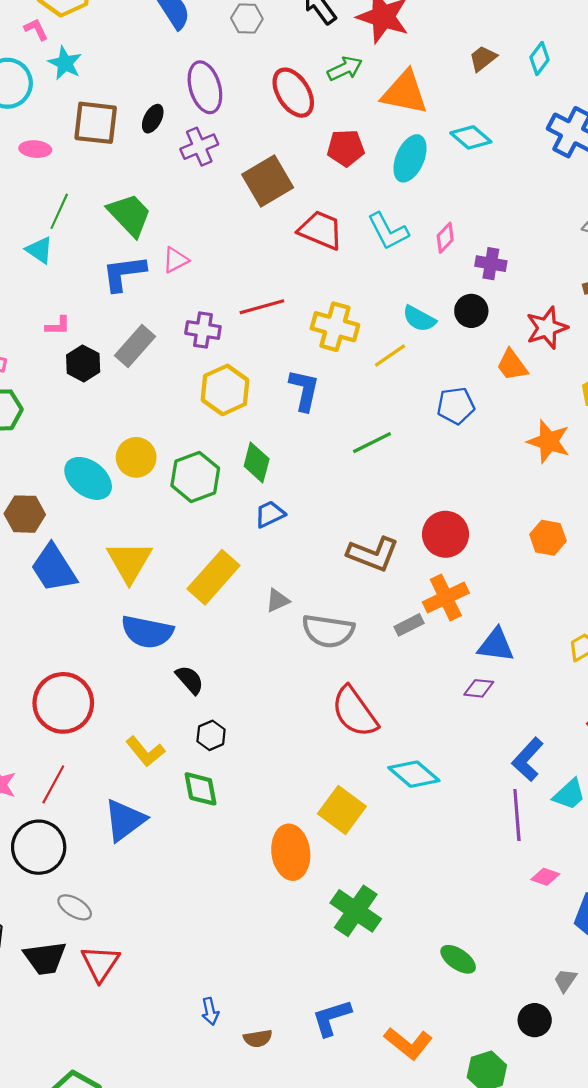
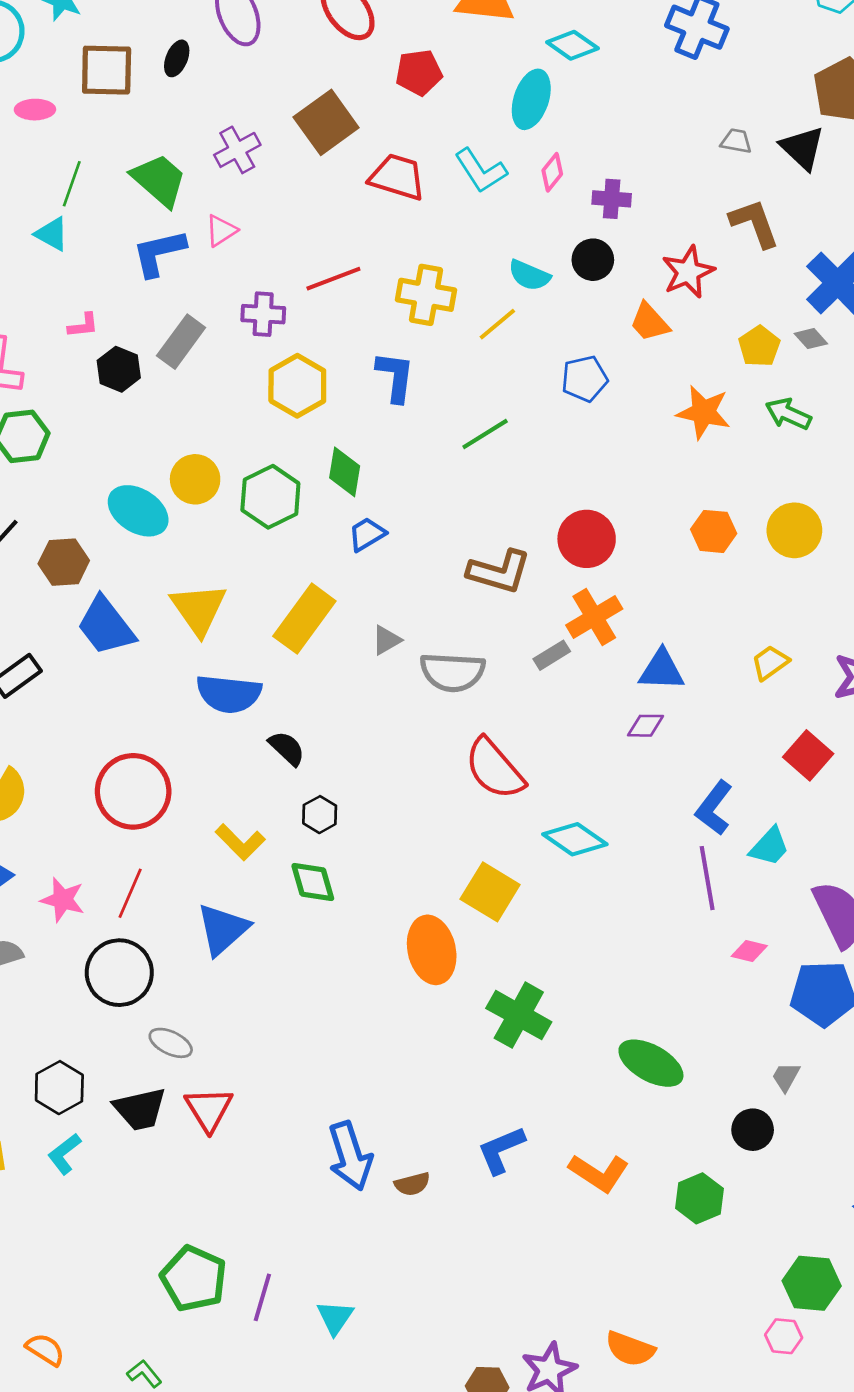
purple cross: (199, 147) -> (237, 150), moved
cyan ellipse: (410, 158) -> (531, 99), moved
green ellipse: (458, 959) -> (651, 1063), size x1.4
blue arrow: (210, 1011) -> (350, 1156), size x2.0

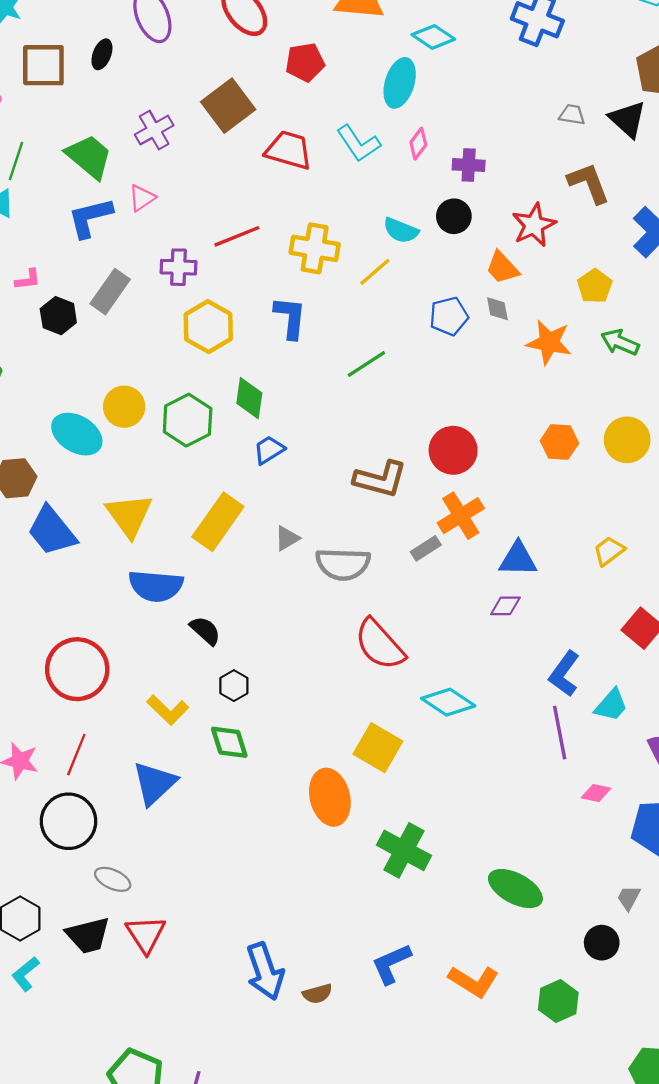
gray diamond: (811, 339) -> (497, 309), moved, turned 32

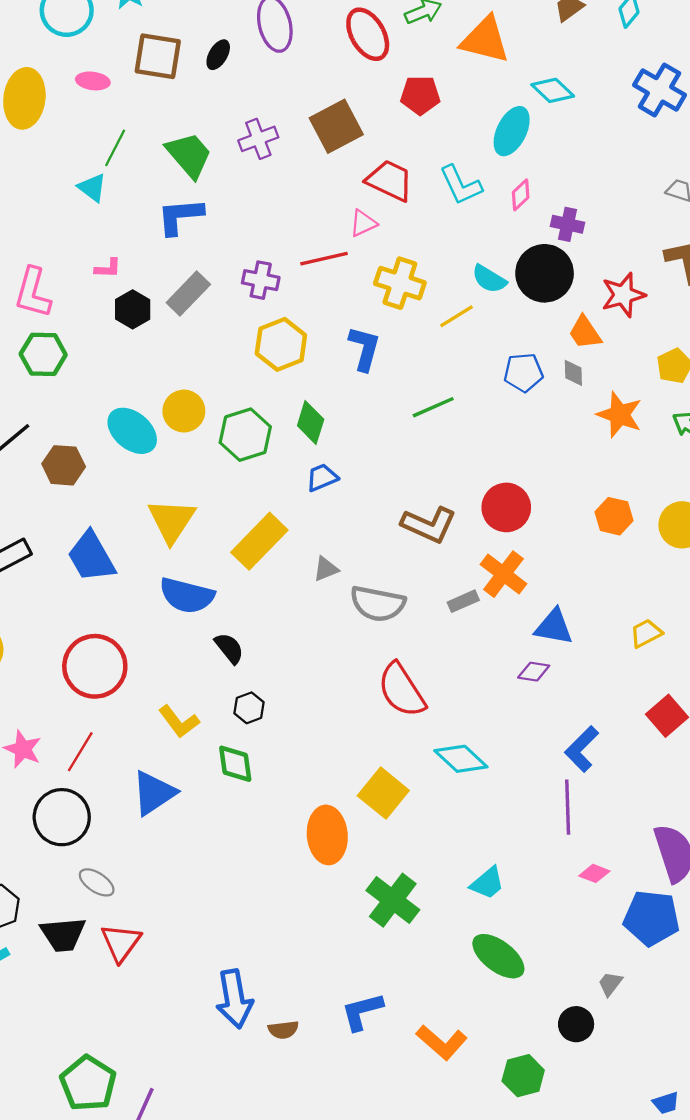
pink triangle: (142, 198) -> (363, 223), moved
black circle: (454, 216) -> (545, 273), size x1.6
orange cross: (461, 516) -> (503, 574), turned -30
blue trapezoid: (52, 531) -> (91, 557), moved
cyan trapezoid: (611, 705) -> (487, 883), moved

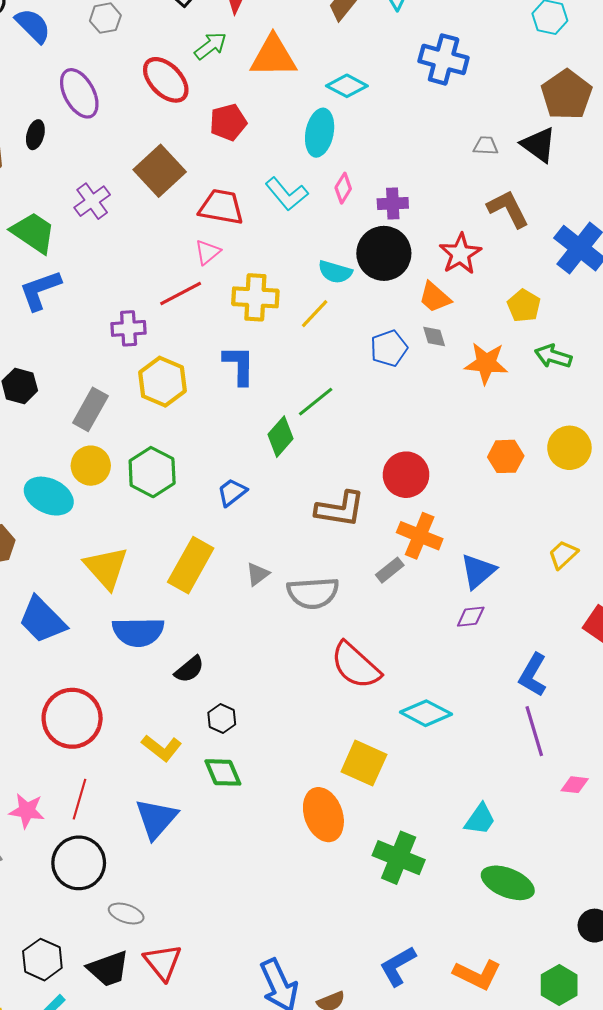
gray rectangle: (188, 294) -> (90, 409), moved
green diamond: (311, 422) -> (280, 437), moved, turned 39
blue triangle: (554, 627) -> (478, 571), turned -36
black semicircle: (229, 648) -> (189, 669), turned 104

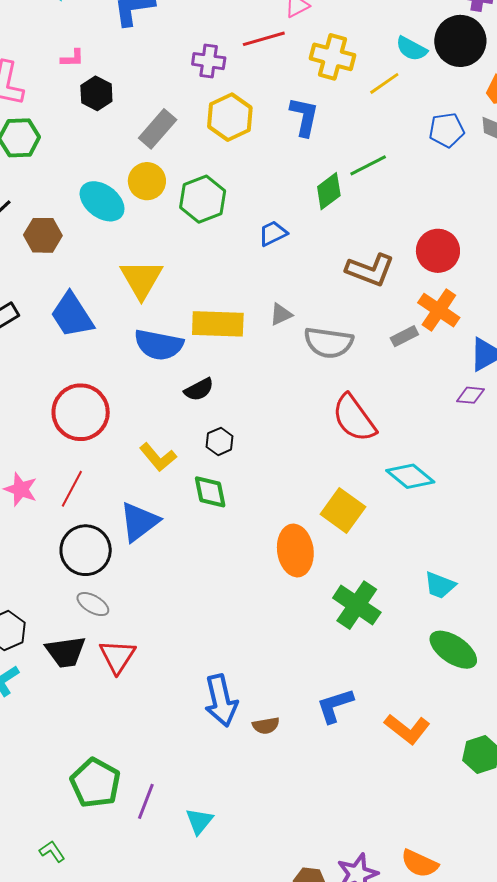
yellow rectangle: (191, 565) -> (218, 324), moved, turned 51
cyan trapezoid: (480, 819) -> (440, 585), turned 64
black circle: (79, 863) -> (86, 550), moved

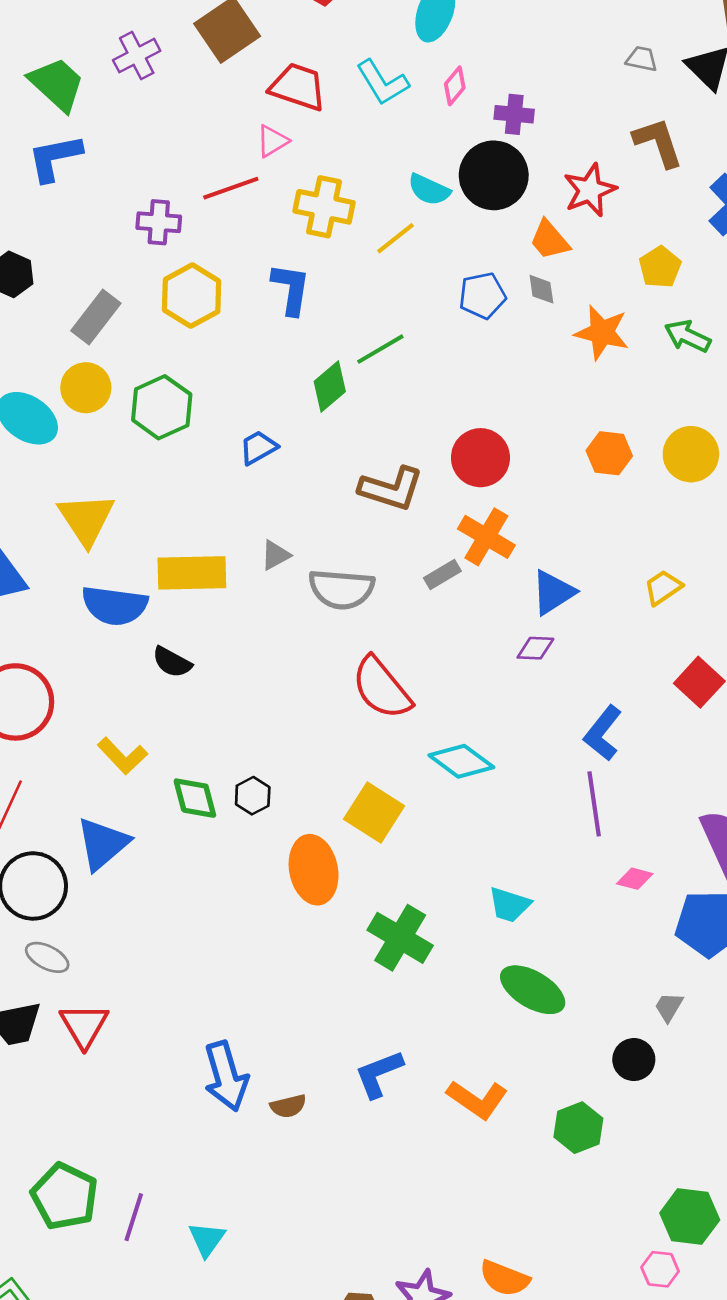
black semicircle: (199, 389) -> (172, 662), turned 60
black hexagon: (220, 441) -> (253, 796), moved

